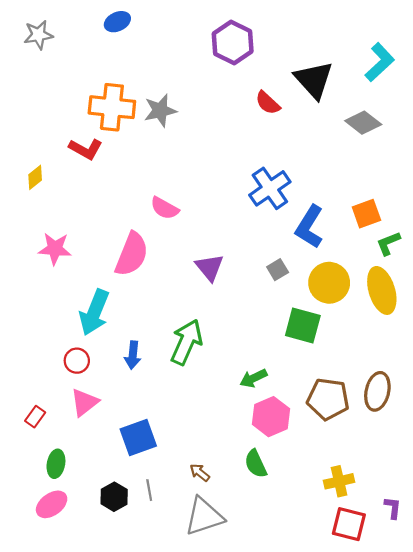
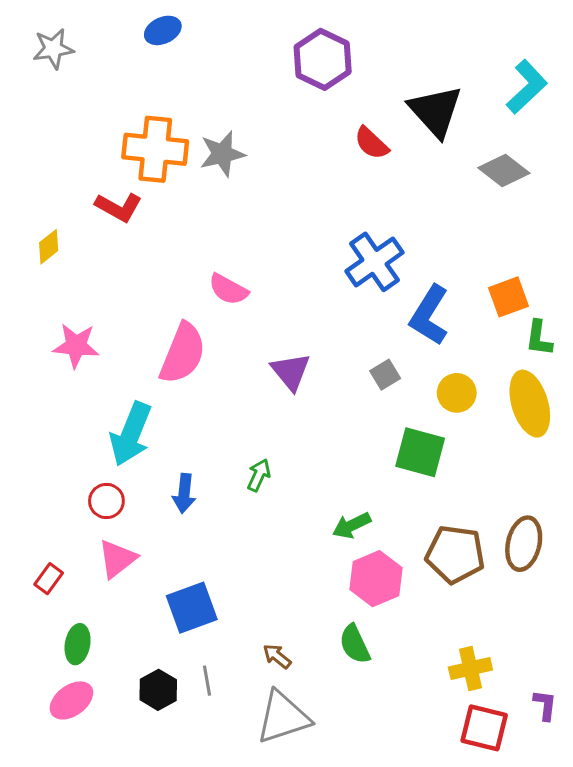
green L-shape: (388, 243) -> (539, 338), turned -60
yellow circle: (329, 283) -> (457, 393), size x0.7
green arrow: (187, 342) -> (259, 475), size x0.5

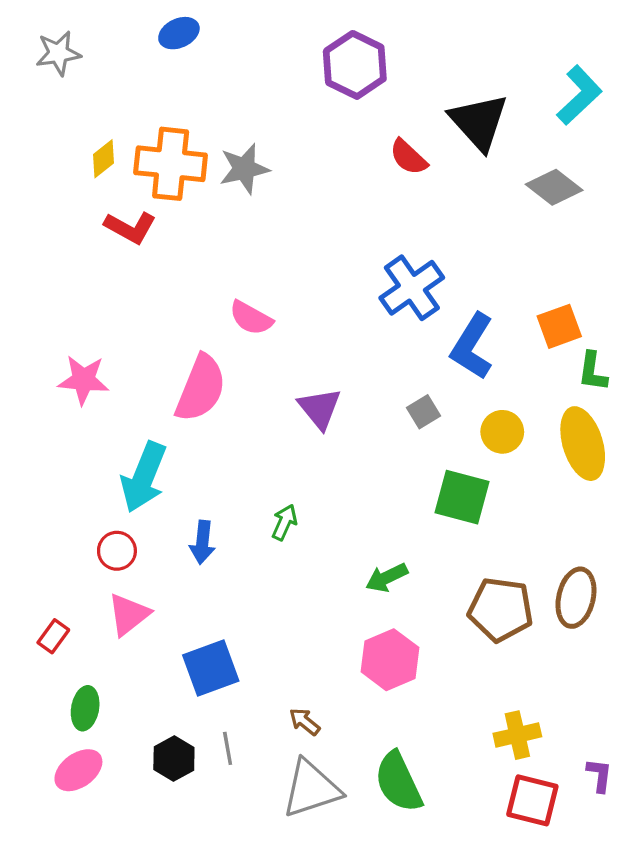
yellow diamond: (49, 247) -> (104, 159), moved
pink hexagon: (376, 579) -> (390, 660), moved
green semicircle: (355, 644) -> (398, 782), moved, size x1.4

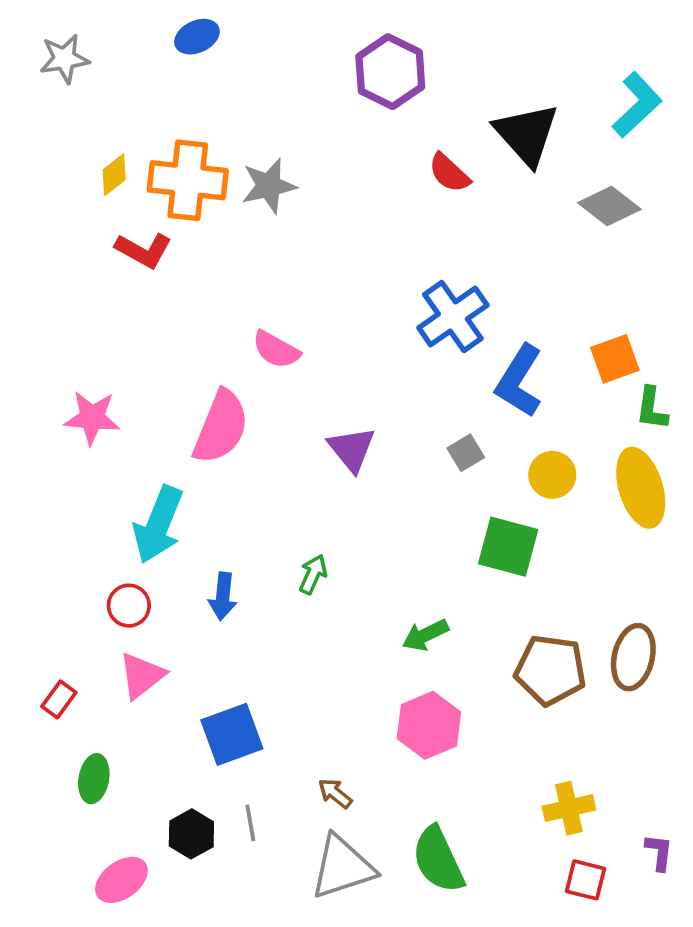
pink ellipse: (78, 770) -> (121, 880), moved
red square: (532, 800) -> (585, 880), size x0.7

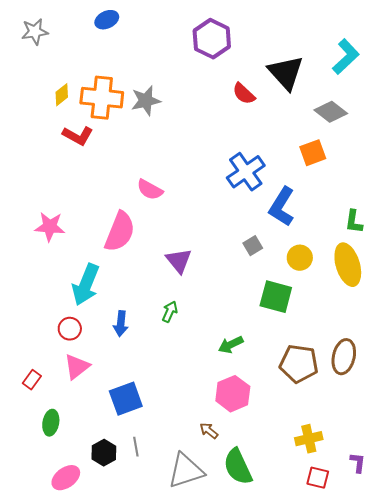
orange square: (615, 359) -> (313, 153), moved
purple triangle: (352, 449) -> (179, 261), moved
brown arrow: (335, 793) -> (209, 431), moved

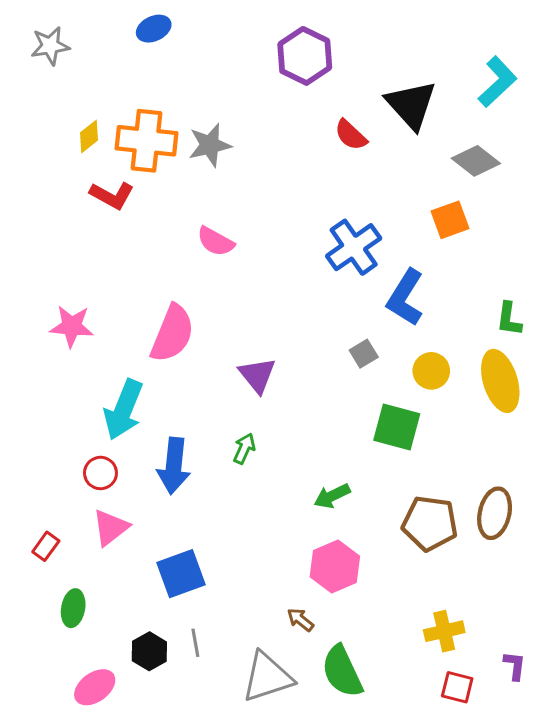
pink semicircle: (150, 190) -> (216, 241), moved
blue arrow: (121, 324) -> (174, 466), size x1.5

